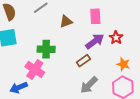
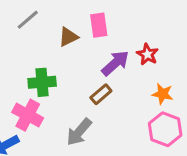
pink rectangle: (95, 16) -> (99, 25), moved
gray arrow: (89, 85) -> (79, 132), moved

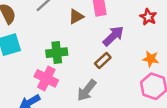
red star: (147, 54) -> (148, 17), moved

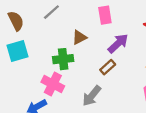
brown triangle: (76, 17) -> (79, 37), moved

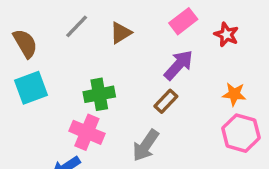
pink rectangle: (105, 15) -> (183, 21), moved, turned 66
brown triangle: (79, 37) -> (121, 33), moved

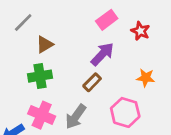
brown triangle: (121, 33) -> (45, 44), moved
pink cross: (87, 132) -> (42, 115), moved
pink hexagon: (241, 133) -> (125, 112), moved

